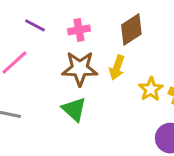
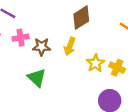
pink cross: (79, 30) -> (21, 38), moved
brown star: (80, 69) -> (42, 47), size x0.7

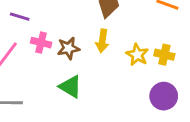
pink cross: (21, 38) -> (41, 43), turned 35

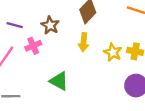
pink cross: (41, 43) -> (33, 46), turned -35
brown star: (68, 48) -> (50, 25), moved, turned -30

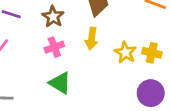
pink cross: (33, 46) -> (54, 47), moved

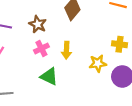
yellow arrow: (91, 39) -> (66, 50), moved
yellow star: (125, 52) -> (98, 63), moved, turned -30

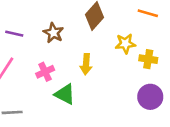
pink cross: (41, 48) -> (45, 72), moved
yellow star: (98, 63) -> (125, 44), moved

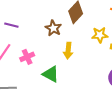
brown star: (53, 33) -> (53, 28), moved
pink cross: (45, 72) -> (27, 57), moved

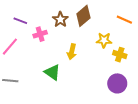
brown star: (53, 28) -> (60, 19), moved
pink cross: (27, 57) -> (40, 34), moved

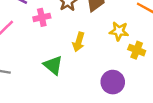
purple circle: (117, 83) -> (113, 82), moved

